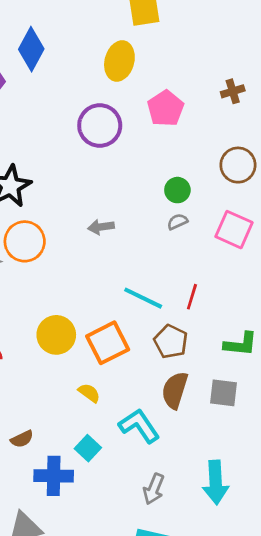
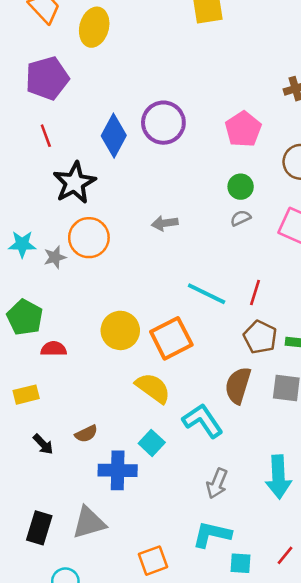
blue diamond: (31, 49) -> (114, 136), moved
yellow ellipse: (119, 61) -> (94, 27), moved
pink pentagon: (166, 108) -> (243, 129), moved
brown pentagon: (171, 341) -> (260, 337), moved
yellow semicircle: (89, 393) -> (153, 388), size x1.6

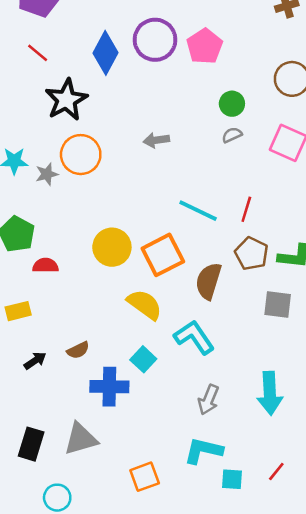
pink pentagon: (243, 129) -> (205, 46), moved
red line: (46, 136) -> (38, 53), turned -30
brown semicircle: (238, 385) -> (208, 281), moved
black arrow: (43, 444) -> (35, 361), turned -80

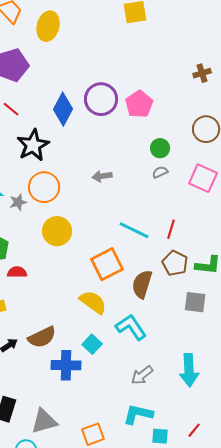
yellow circle: (112, 247) -> (57, 231), moved
brown semicircle: (78, 350) -> (42, 337), size x1.6
gray arrow: (208, 400) -> (142, 375), turned 30
gray triangle: (81, 439) -> (44, 421), moved

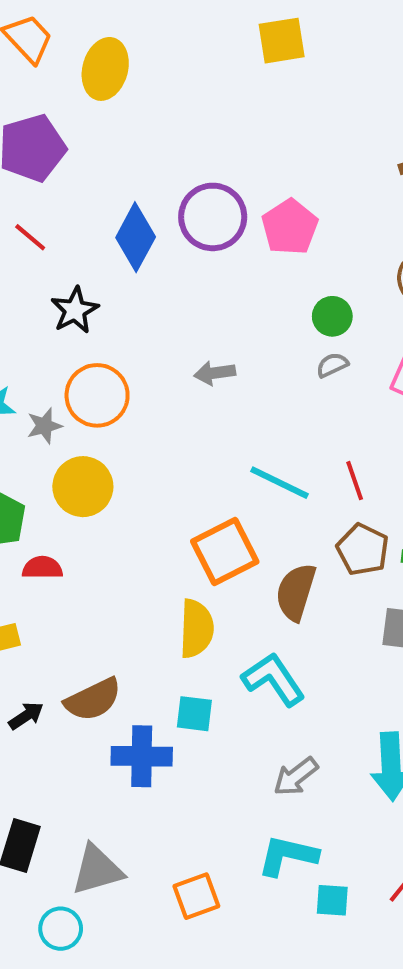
black star: (33, 145) -> (75, 310), size x0.7
red line: (171, 229) -> (355, 481), turned -36
yellow circle: (57, 231) -> (83, 487), moved
yellow semicircle: (93, 302) -> (196, 629), turned 56
cyan square: (92, 344) -> (194, 714), turned -36

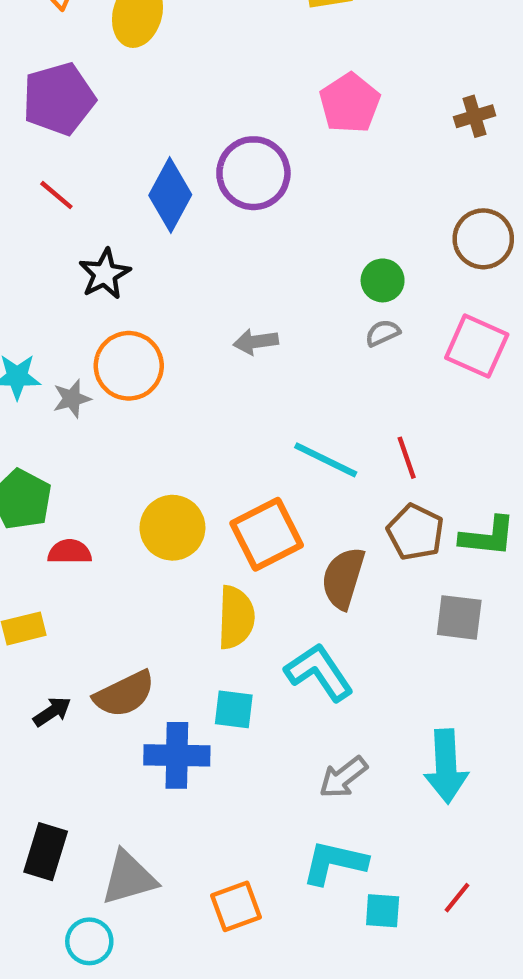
pink pentagon: (290, 227) -> (350, 103), moved
yellow circle: (83, 487) -> (172, 528), moved

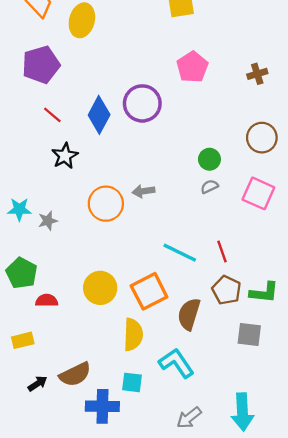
red line: (56, 195) -> (52, 115), moved
orange circle: (129, 366) -> (106, 204), moved

